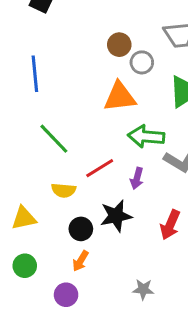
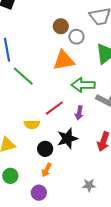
green line: (54, 139) -> (23, 76), moved

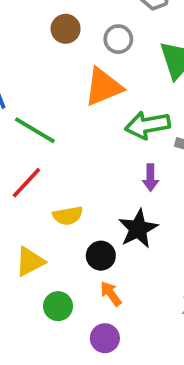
brown circle: (61, 26) -> (66, 29), moved
red line: (54, 108) -> (26, 183), moved
orange arrow: (47, 170) -> (111, 294), turned 128
green circle: (10, 176) -> (58, 306), moved

